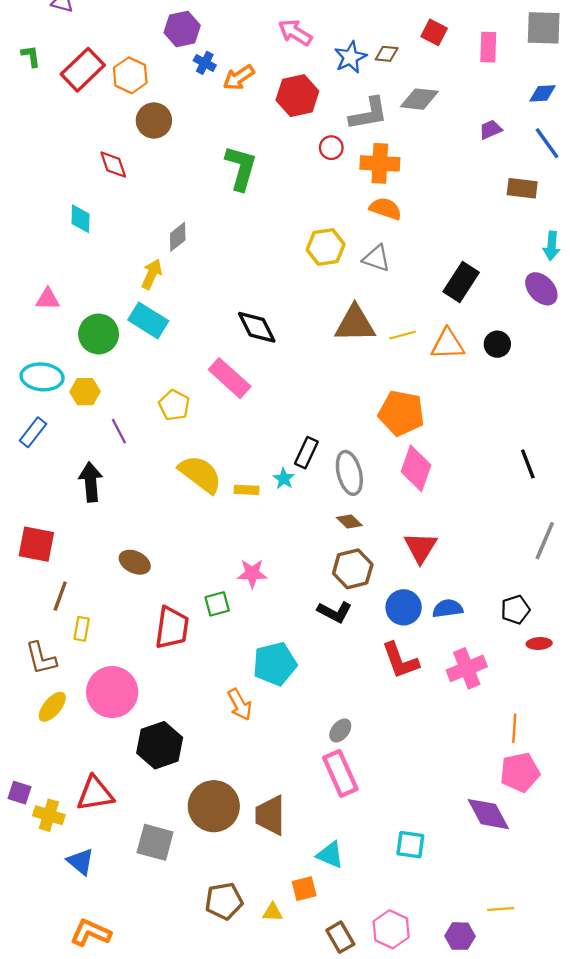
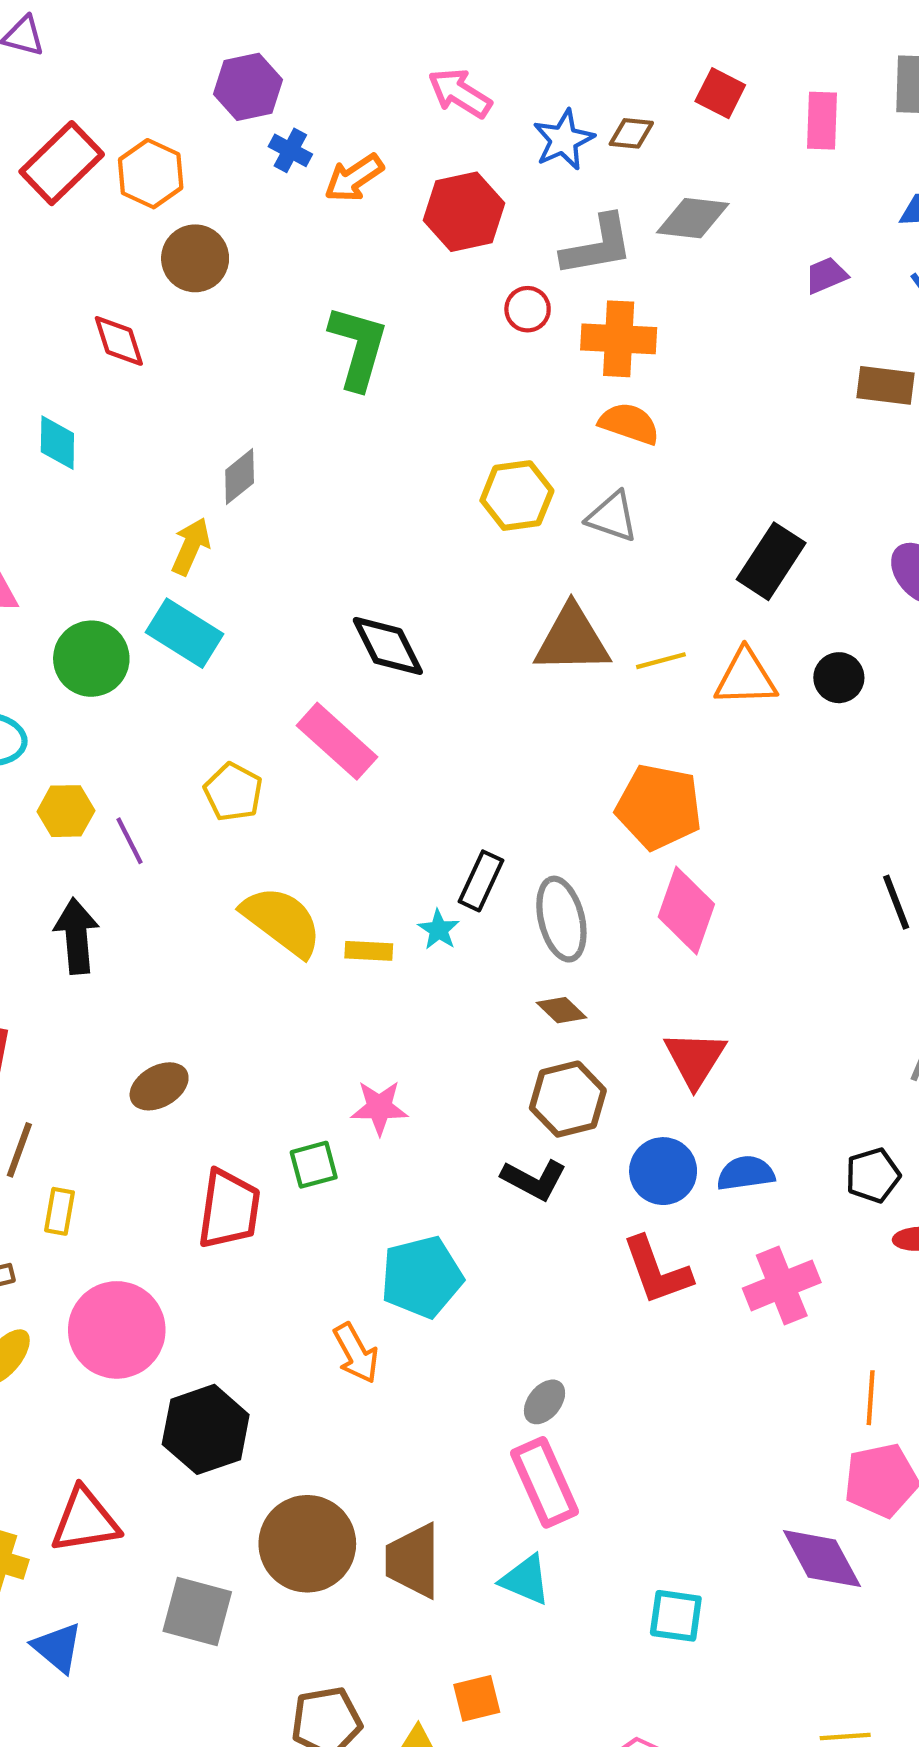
yellow hexagon: (85, 392) -> (66, 811), moved
brown ellipse: (135, 562) -> (159, 1086), turned -56
cyan triangle: (330, 855) -> (525, 1580), moved

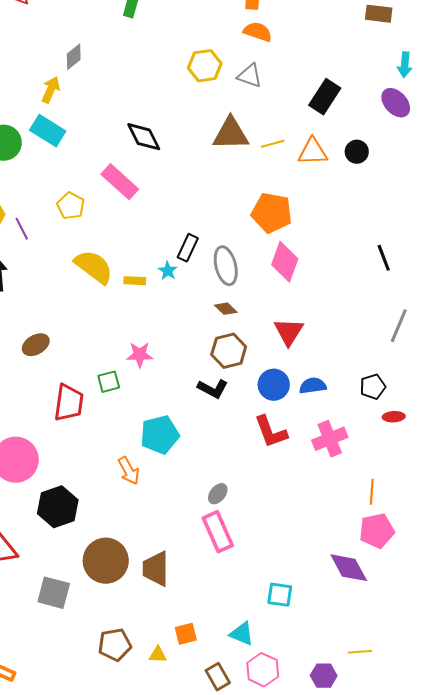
cyan triangle: (525, 1580) -> (242, 634), moved

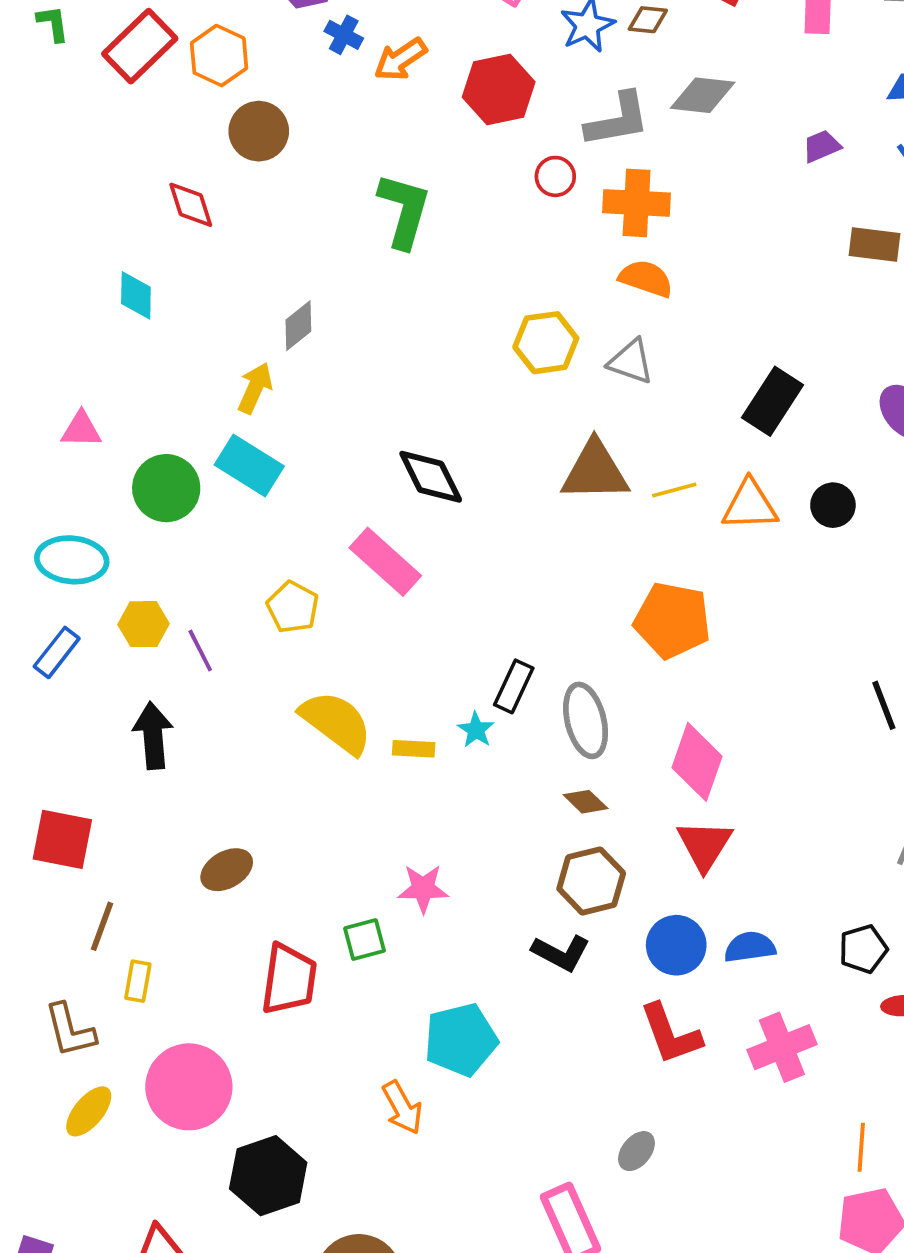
pink diamond: (285, 262) -> (697, 762), moved
gray ellipse: (218, 494) -> (637, 1151), moved

